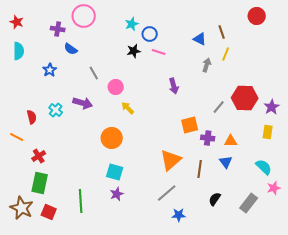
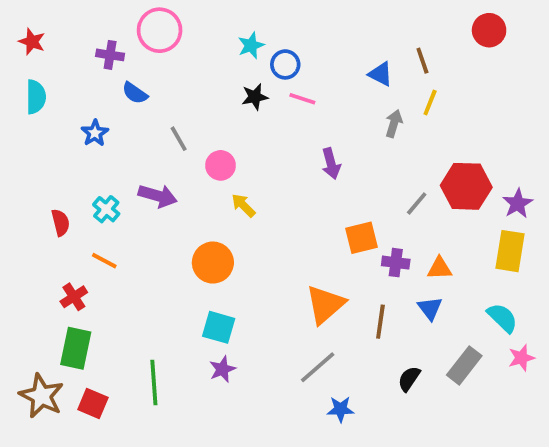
yellow rectangle: (268, 132) -> (510, 251), size x1.5
orange line: (17, 137) -> (104, 261), moved
gray rectangle: (249, 203) -> (464, 365), moved

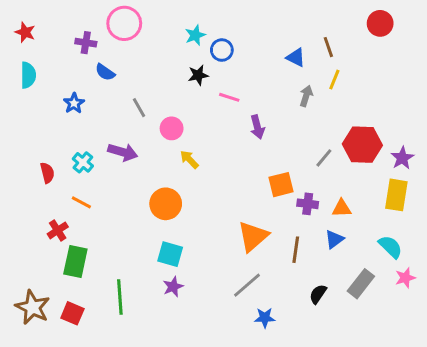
pink line: (302, 99) -> (229, 97), moved
blue triangle: (430, 308) -> (334, 239), turned 30
green rectangle: (76, 348) -> (75, 262), moved

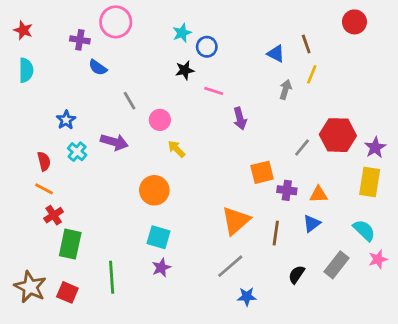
blue star: (74, 103) -> (66, 120), moved
orange line: (81, 202) -> (44, 189), moved

